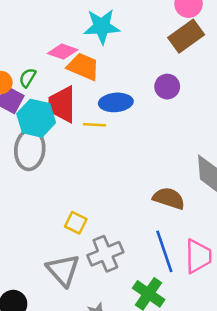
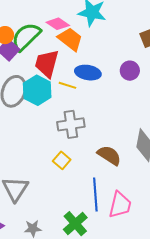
green semicircle: (28, 78) -> (26, 37), size x2.0
cyan hexagon: (36, 118) -> (37, 90), moved
yellow square: (76, 223) -> (62, 160), moved
gray cross: (105, 254) -> (71, 124), moved

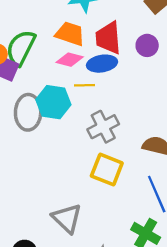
pink diamond: (58, 24) -> (70, 60), moved
red trapezoid: (47, 64) -> (108, 38), moved
yellow square: (62, 160) -> (107, 170), size x1.6

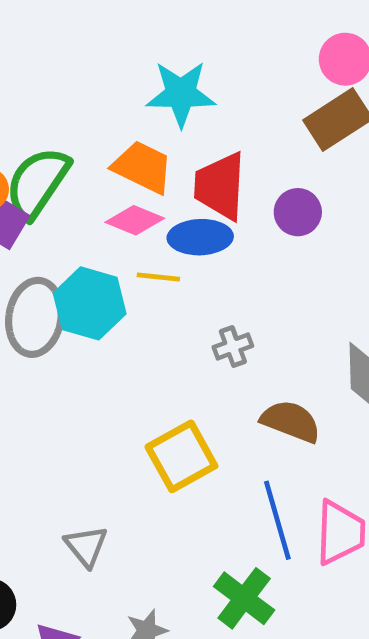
gray cross: (103, 127) -> (233, 346), moved, size x0.6
yellow square: (107, 170) -> (181, 456), turned 32
gray triangle: (67, 218) -> (86, 546), size x0.7

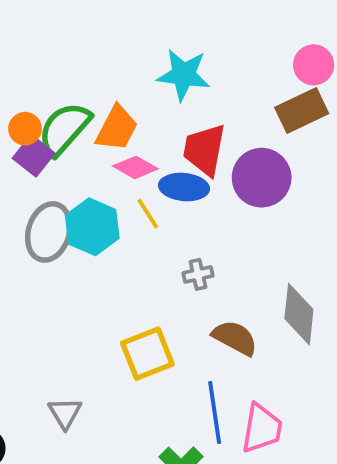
orange trapezoid: (143, 167) -> (117, 128), moved, turned 84
purple circle: (298, 212) -> (262, 178), size x1.6
yellow line: (158, 277) -> (148, 213), turned 44

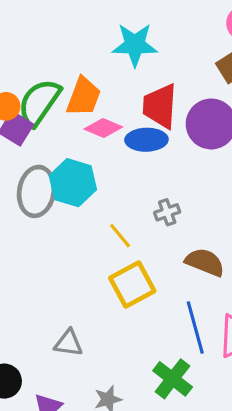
yellow line: (148, 213) -> (120, 236), moved
gray triangle: (65, 413) -> (69, 343), turned -44

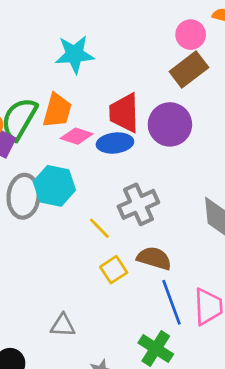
cyan star: (135, 45) -> (75, 54), moved
gray cross: (167, 212) -> (138, 204), size x1.8
brown semicircle: (205, 262) -> (154, 258), moved
yellow square: (132, 285) -> (114, 270), size x0.7

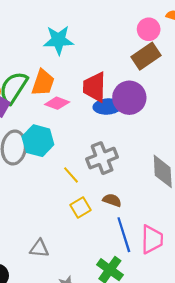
blue ellipse: (115, 143) -> (107, 107), moved
brown semicircle: (154, 258) -> (112, 200), size x0.7

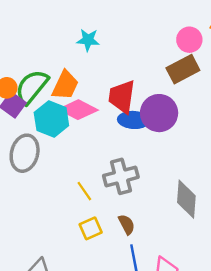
cyan star: (59, 40) -> (88, 40), size x0.7
pink diamond: (57, 103) -> (78, 110), size x1.4
cyan hexagon: (38, 141) -> (51, 119), moved
brown semicircle: (112, 200) -> (127, 224), turned 36

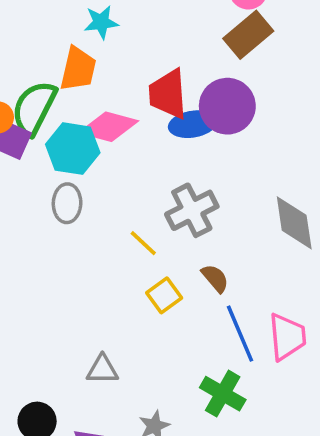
orange trapezoid: (65, 85) -> (78, 69), moved
gray ellipse: (25, 153) -> (67, 203), moved, size x0.7

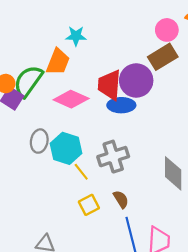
purple circle: (227, 106) -> (136, 80), moved
cyan hexagon: (73, 149) -> (66, 148), moved

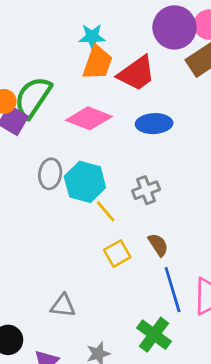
orange trapezoid: (58, 62) -> (97, 63), moved
purple circle: (136, 80) -> (175, 27), moved
red trapezoid: (109, 85) -> (137, 73), moved, turned -128
gray cross: (113, 157) -> (146, 190), size x0.7

